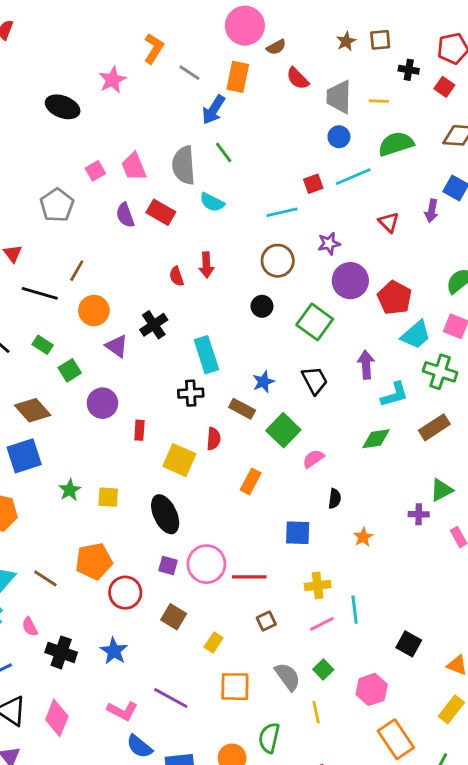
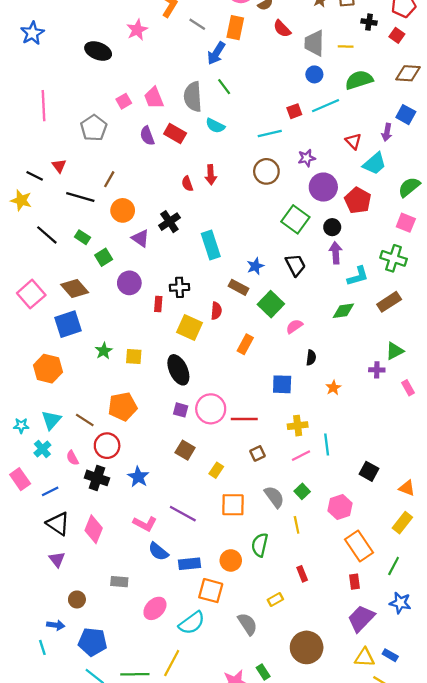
black circle: (262, 306) -> (332, 227), moved
cyan trapezoid: (416, 335) -> (375, 164), moved
black cross: (191, 393) -> (179, 287), moved
red circle: (125, 593) -> (107, 446), moved

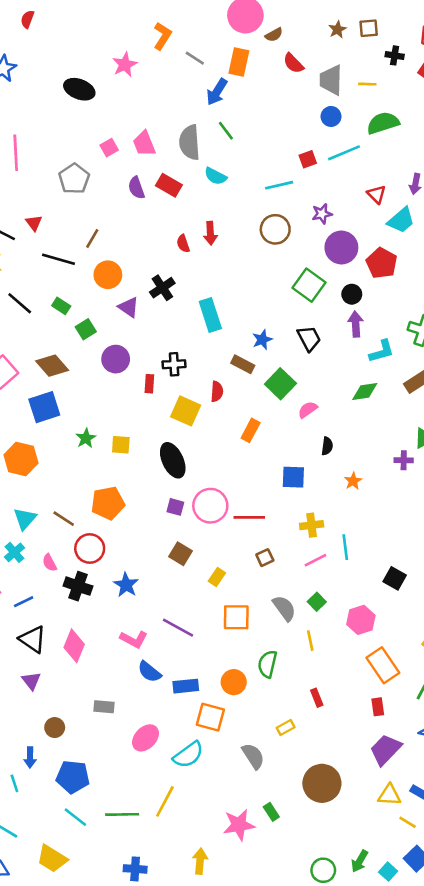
blue arrow: (56, 625) -> (30, 757), turned 84

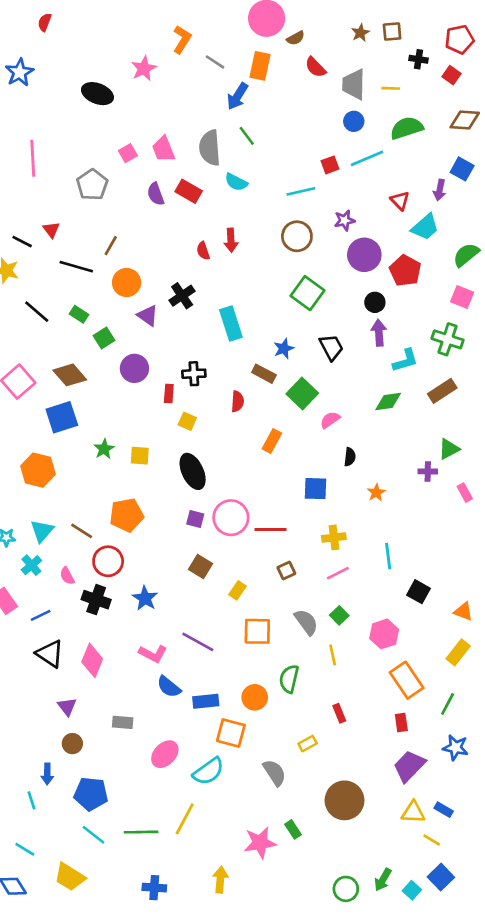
green square: (309, 285) -> (308, 293), moved
yellow square: (186, 411) -> (187, 421), moved, size x0.6
cyan line: (345, 547) -> (388, 556), moved
purple triangle: (31, 681) -> (67, 707), moved

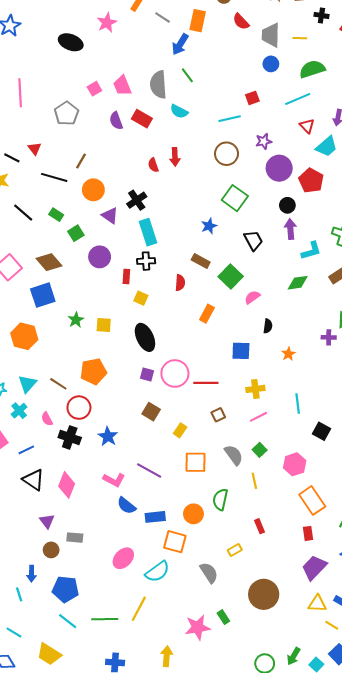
cyan line: (367, 158) -> (298, 99), moved
cyan rectangle: (231, 323) -> (148, 232), moved
blue star: (284, 349) -> (209, 226), moved
gray rectangle: (123, 722) -> (75, 538), moved

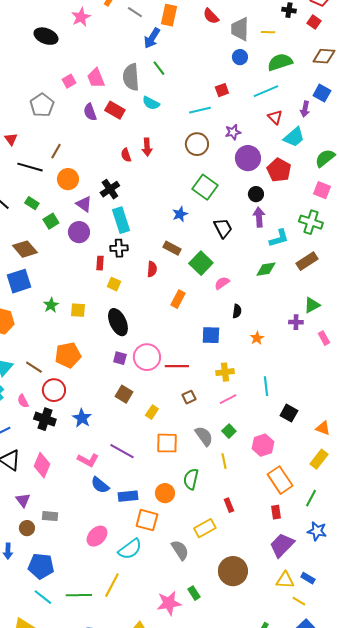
purple circle: (100, 257) -> (79, 232), moved
yellow rectangle: (235, 550) -> (205, 528), size x1.5

